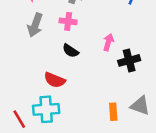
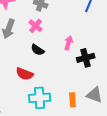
pink cross: (68, 21) -> (36, 26), turned 32
cyan cross: (46, 109) -> (40, 98), moved

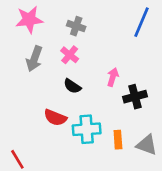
cyan cross: (40, 98) -> (87, 129), moved
orange rectangle: (73, 100) -> (118, 140), moved

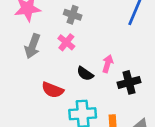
black semicircle: (72, 86) -> (85, 74), moved
red semicircle: (55, 118) -> (53, 90), moved

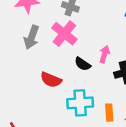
pink cross: (66, 42) -> (64, 34), size x1.5

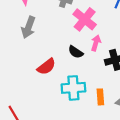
pink cross: (64, 34) -> (85, 19), moved
red semicircle: (51, 80) -> (46, 67), turned -60

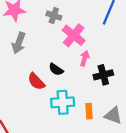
black semicircle: (76, 52) -> (56, 69), moved
red semicircle: (46, 67) -> (36, 81), turned 84

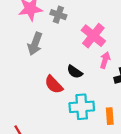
gray cross: (54, 16) -> (58, 15), moved

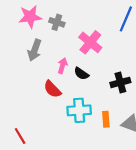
pink arrow: (105, 60) -> (62, 66), moved
black semicircle: (75, 72) -> (81, 74), moved

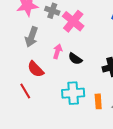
pink cross: (90, 42) -> (73, 21), moved
red semicircle: (52, 89) -> (36, 69), moved
red line: (20, 136) -> (25, 91), moved

